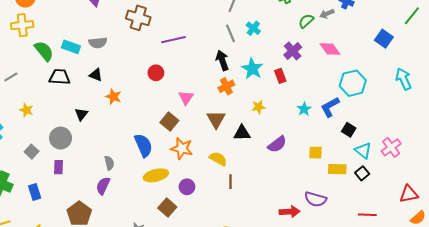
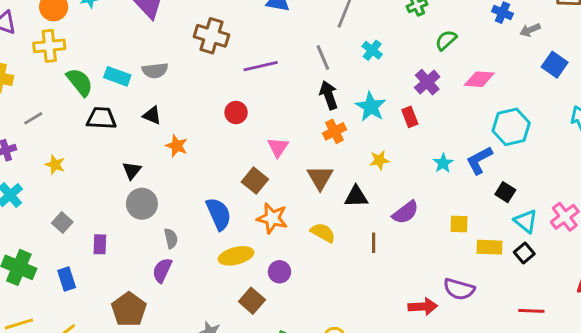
gray arrow: (327, 14) -> (530, 30), moved
gray line: (231, 33) -> (323, 57), moved
pink diamond: (330, 49) -> (479, 79), turned -50
gray circle: (61, 138) -> (142, 204), moved
brown line: (231, 182) -> (374, 243), moved

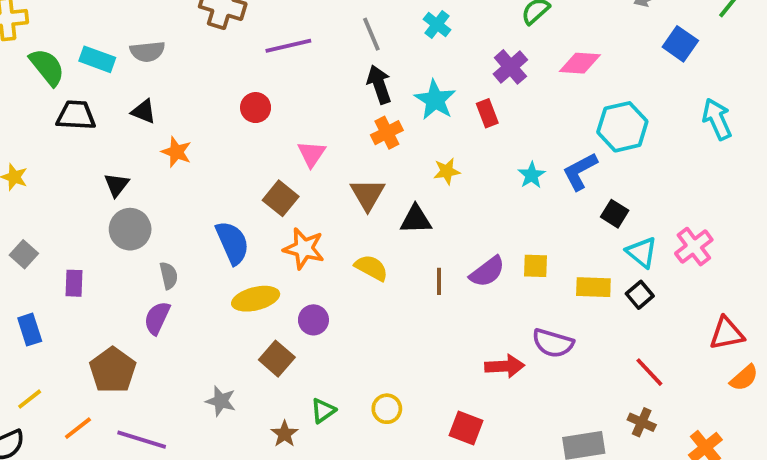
purple semicircle: (405, 212) -> (487, 272), moved
yellow square: (459, 224) -> (536, 266), moved
red line: (531, 311) -> (649, 372), turned 45

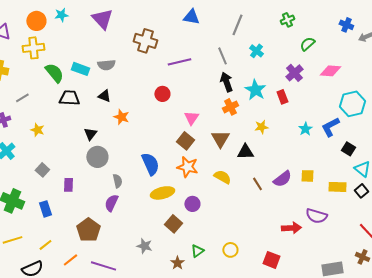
brown square: (281, 198) -> (185, 141), moved
brown line: (439, 281) -> (257, 184), turned -32

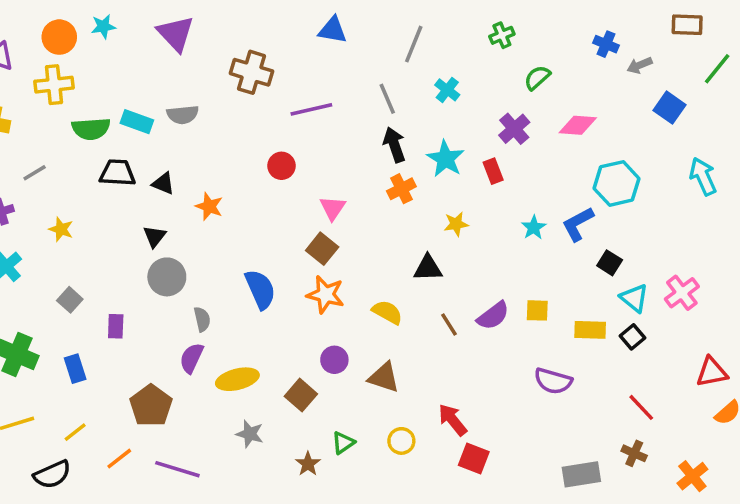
green semicircle: (54, 73) -> (91, 129), turned 125
black triangle: (104, 96) -> (163, 183), moved
brown triangle: (220, 139) -> (384, 377), moved, turned -42
yellow ellipse: (162, 193) -> (237, 379), moved
red arrow: (291, 228) -> (453, 420), moved, turned -126

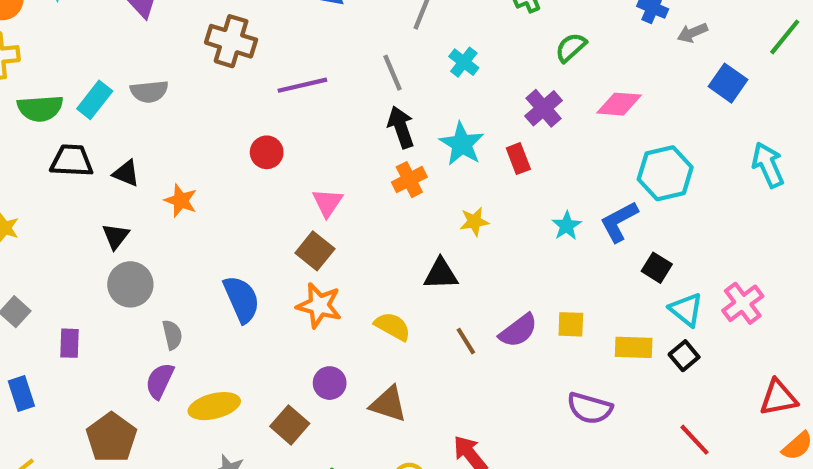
cyan rectangle: (137, 122) -> (95, 100), turned -72

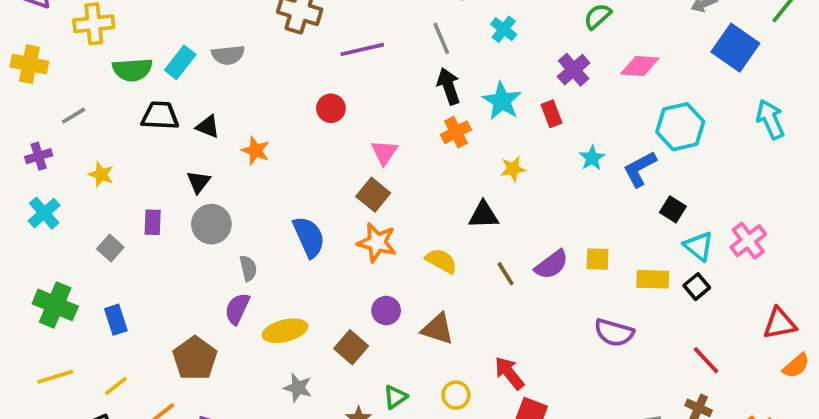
blue square: (728, 83) -> (735, 48), size x1.4
cyan star: (567, 226) -> (592, 158), moved
purple rectangle: (70, 343) -> (153, 222), moved

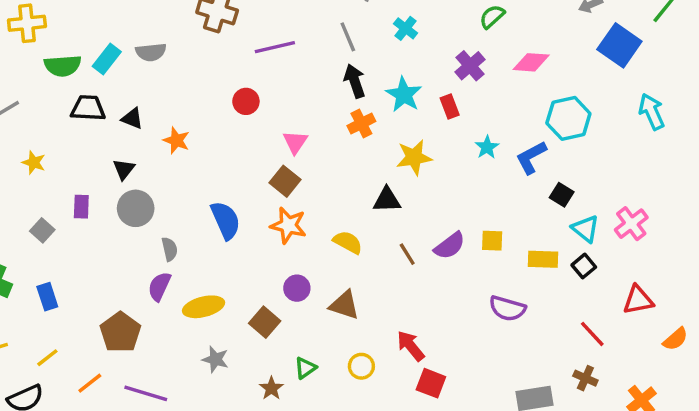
yellow star: (513, 169) -> (414, 157), size x1.5
red triangle: (780, 323) -> (638, 300), moved

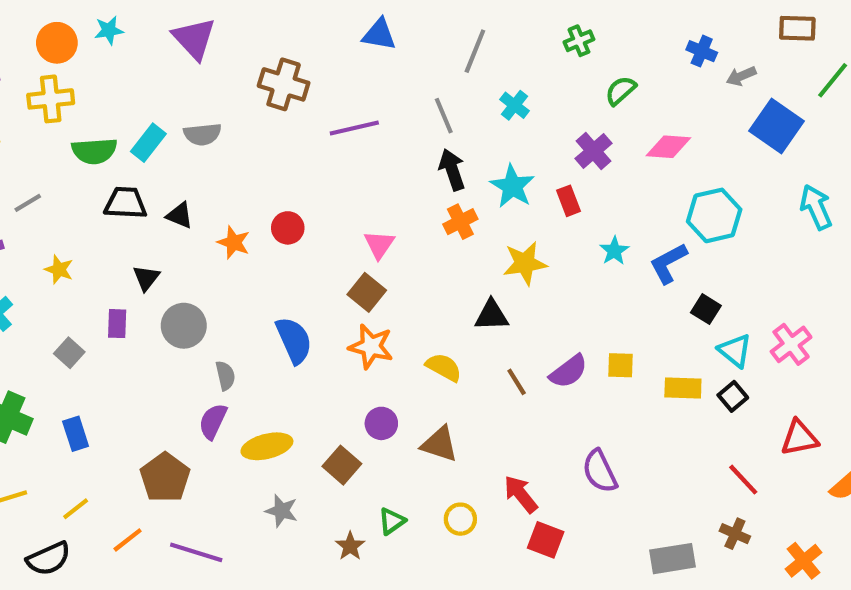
red circle: (246, 101) -> (288, 228), moved
black triangle: (124, 169) -> (146, 278), moved
purple semicircle: (507, 308) -> (600, 471), moved, turned 48

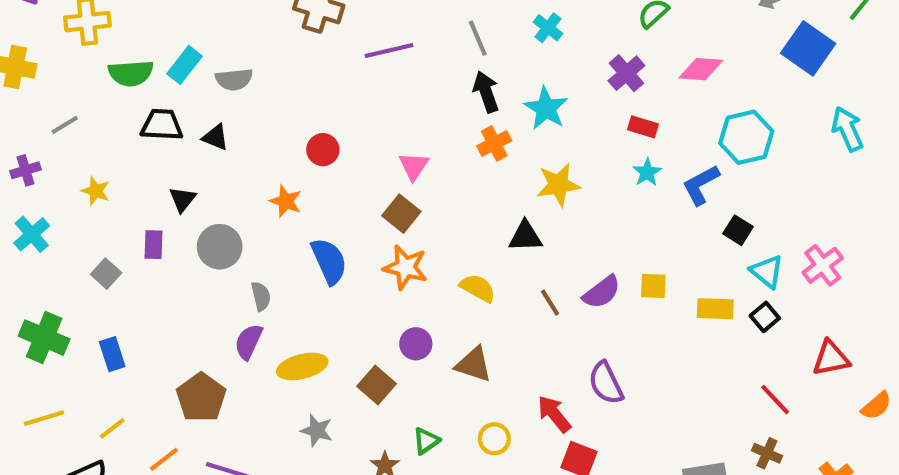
gray semicircle: (202, 134) -> (234, 79), moved
red rectangle: (569, 201) -> (643, 127), moved, turned -52
orange star: (234, 242) -> (286, 201), moved
purple semicircle: (600, 471) -> (606, 383), moved

